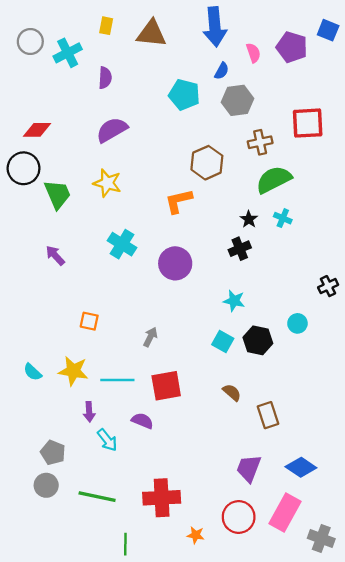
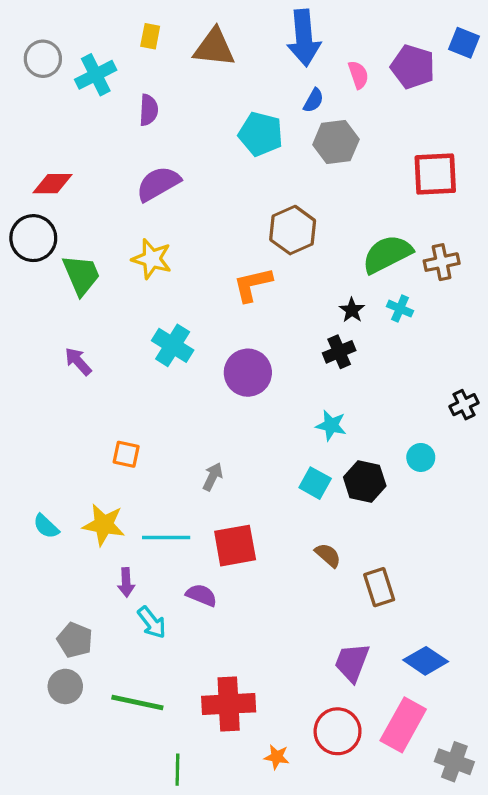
brown cross: (260, 142) -> (442, 262), moved

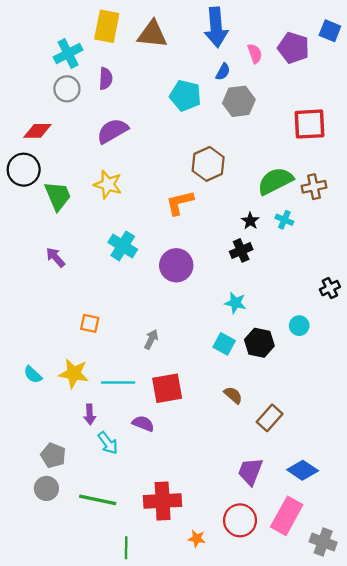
yellow rectangle: (150, 36) -> (107, 26), size x1.8
gray circle: (43, 59) -> (67, 89), moved
brown rectangle: (379, 587) -> (270, 418), turned 60

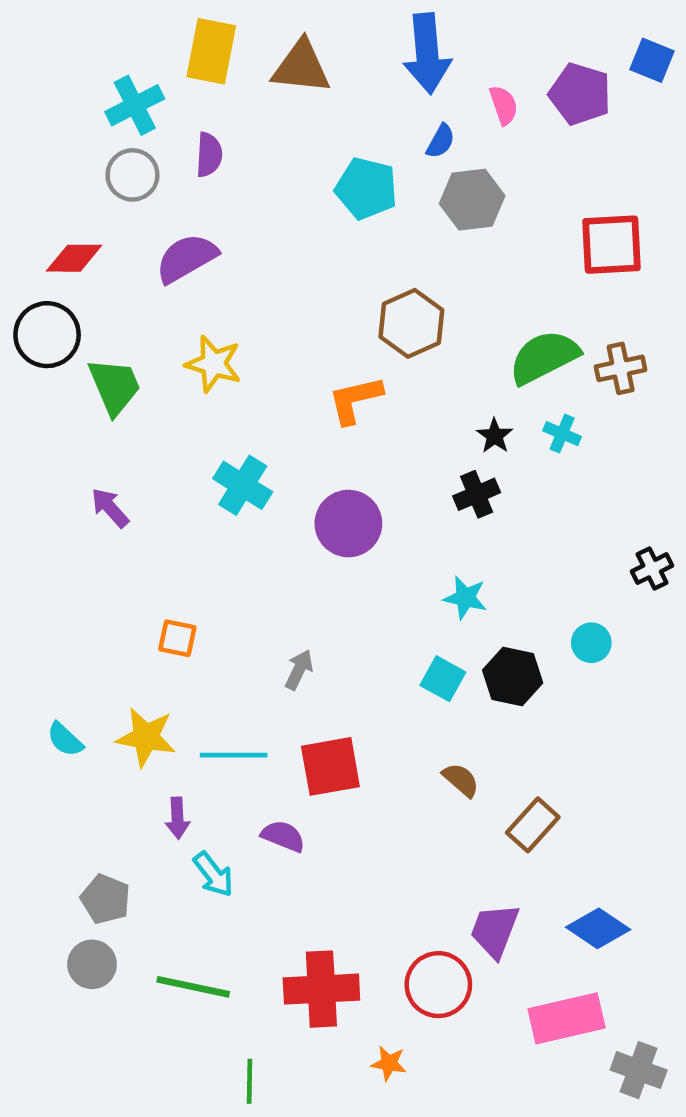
purple semicircle: (112, 131) -> (186, 258), moved
pink rectangle: (287, 516) -> (567, 1018), turned 48
red circle: (240, 520) -> (438, 985), moved

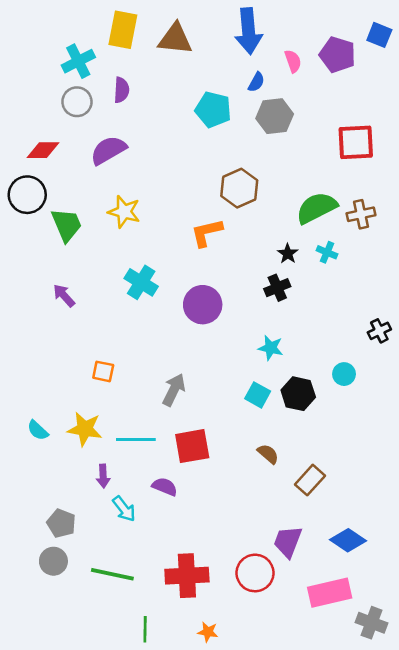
gray arrow: (299, 670) -> (174, 390), size x1.4
orange star: (389, 1063) -> (208, 632), moved

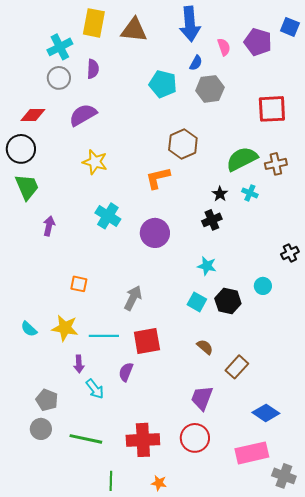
green trapezoid: (67, 225) -> (27, 187), moved
purple arrow: (64, 295) -> (49, 226), turned 54
purple semicircle: (165, 487) -> (126, 372), turned -90
purple trapezoid: (288, 542) -> (202, 398), moved

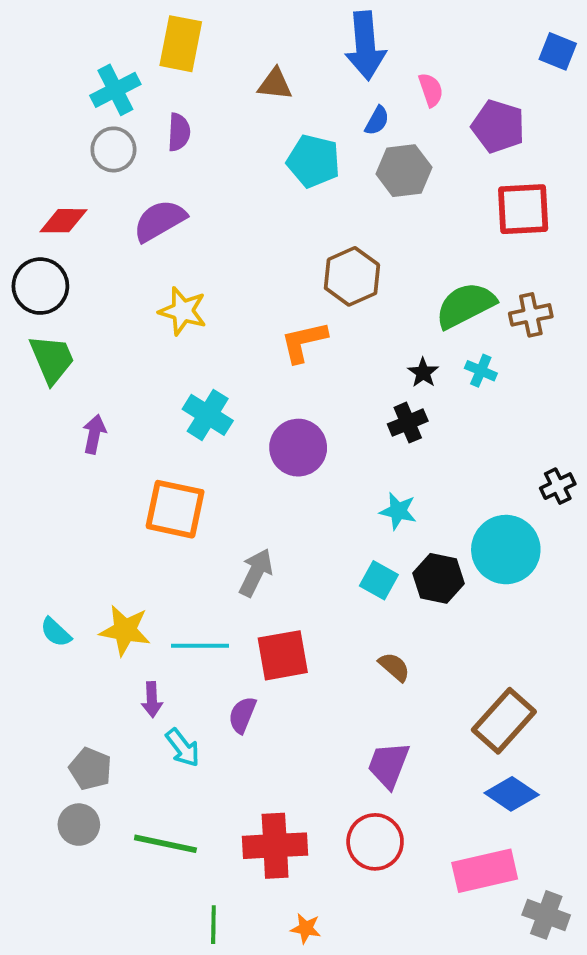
brown triangle: (134, 30) -> (275, 84), moved, size x0.7
purple pentagon: (258, 42) -> (498, 126), moved
orange square: (79, 284) -> (175, 509), moved, size x1.8
cyan circle: (263, 286) -> (506, 550), size x2.0
brown rectangle: (237, 367) -> (504, 721), moved, size x1.4

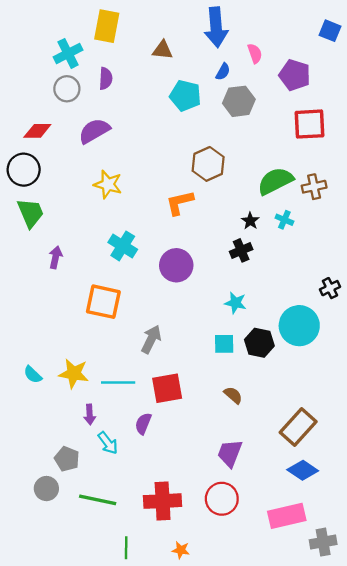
cyan square: (379, 580) -> (224, 344), turned -30
gray pentagon: (90, 769) -> (67, 459), moved
gray cross: (546, 915) -> (323, 542), turned -30

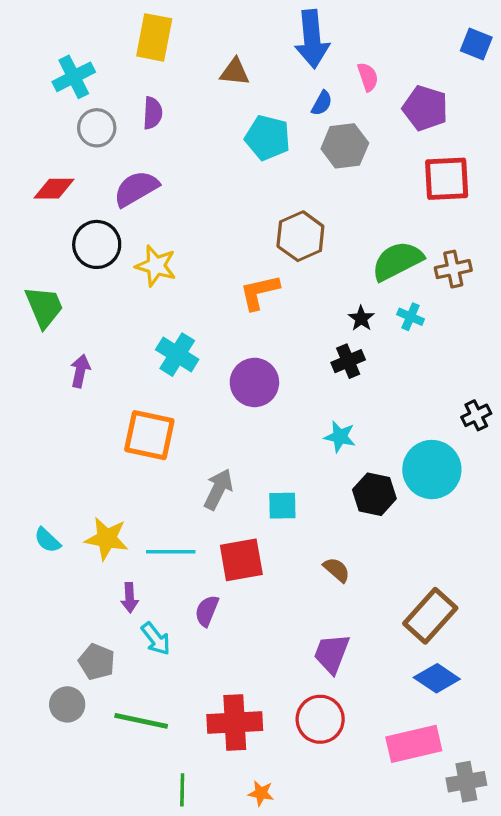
cyan cross: (68, 53) -> (74, 77), moved
black circle: (24, 170) -> (97, 244), moved
cyan square: (224, 344) -> (282, 506), moved

